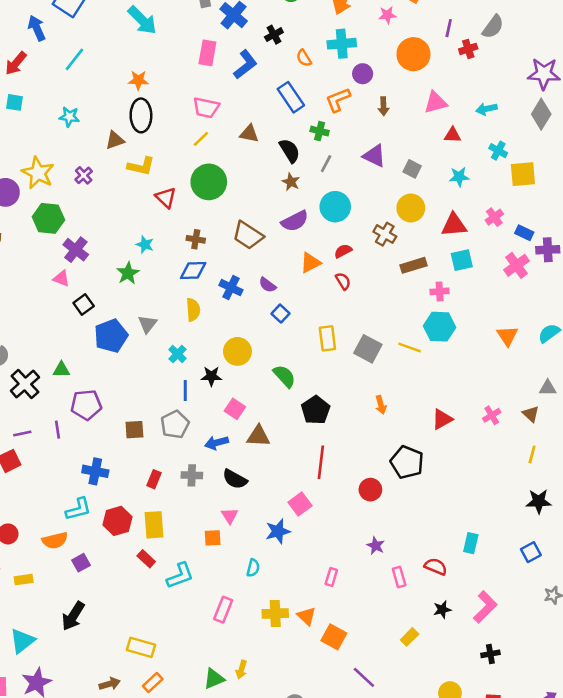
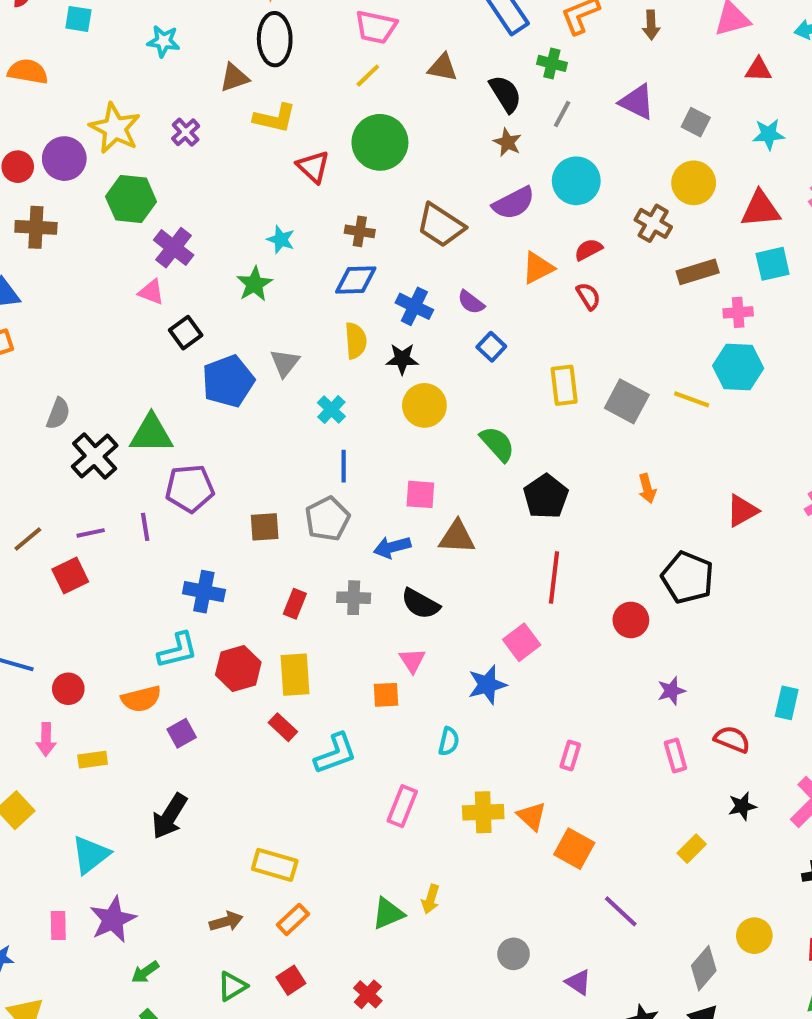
green triangle: (61, 370) -> (151, 434), size x1.6
black star: (211, 376) -> (402, 359), moved
pink square: (235, 409) -> (420, 494), turned -30
purple star: (376, 546) -> (671, 691), moved, turned 30

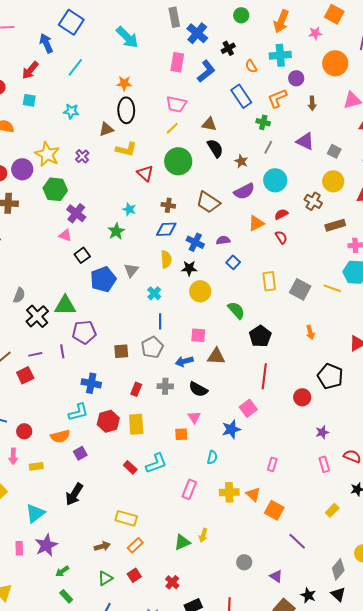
black semicircle: (505, 94) -> (215, 148), moved
purple semicircle: (471, 302) -> (223, 240), turned 136
red rectangle: (283, 727) -> (130, 467), moved

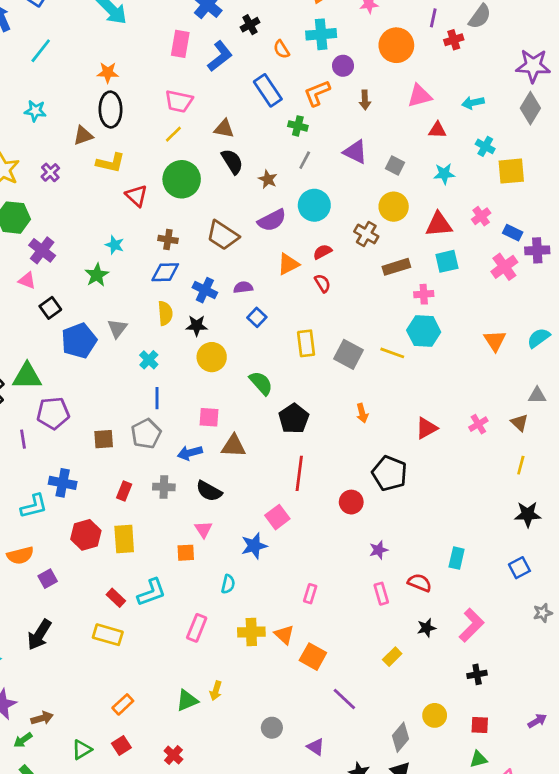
cyan L-shape: (78, 412) -> (34, 506), moved
yellow rectangle: (126, 518) -> (108, 635), moved
brown arrow: (102, 546) -> (42, 718), moved

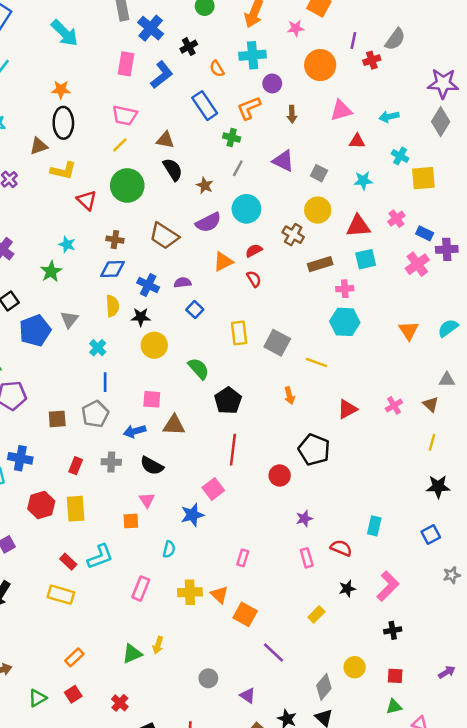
yellow line: (392, 353) -> (316, 362), moved

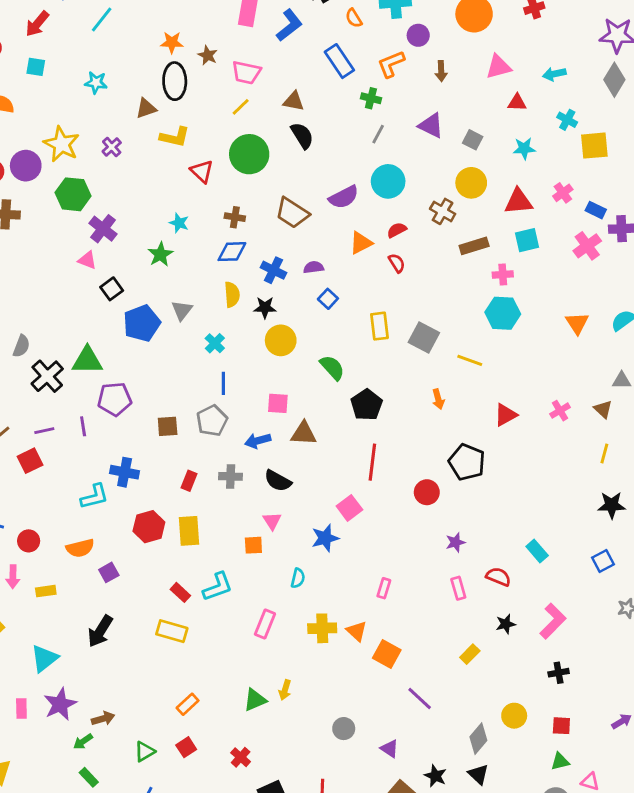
brown star: (205, 185) -> (208, 55), moved
cyan rectangle: (374, 526) -> (537, 551), turned -54

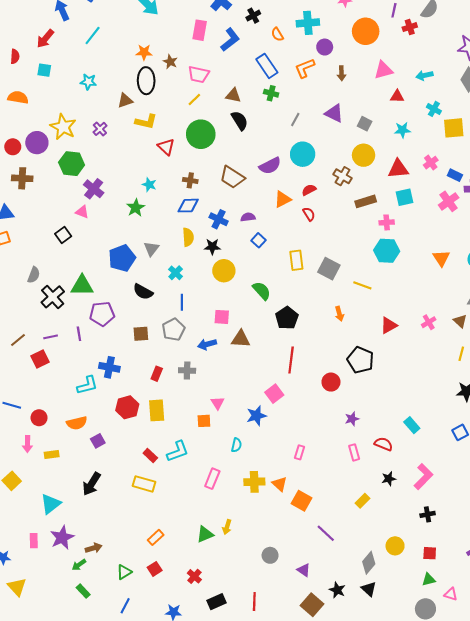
green cross: (371, 98) -> (271, 93), moved
black square: (112, 289) -> (63, 235), moved
black semicircle: (278, 481) -> (143, 292), moved

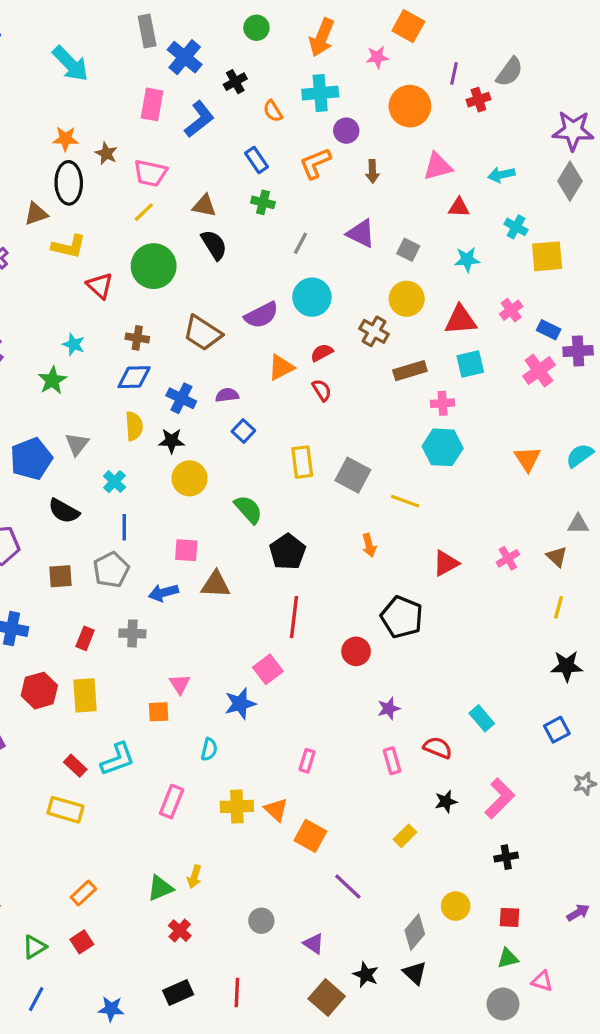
blue rectangle: (267, 66) -> (256, 160), size x0.7
red cross: (194, 576) -> (180, 931), moved

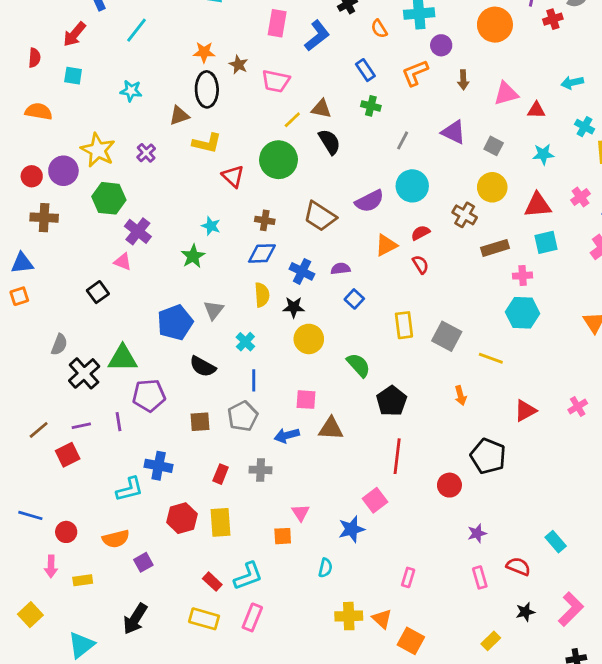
pink triangle: (438, 167) -> (506, 94), moved
yellow line: (144, 212) -> (292, 120), moved
pink rectangle: (172, 802) -> (252, 617), moved

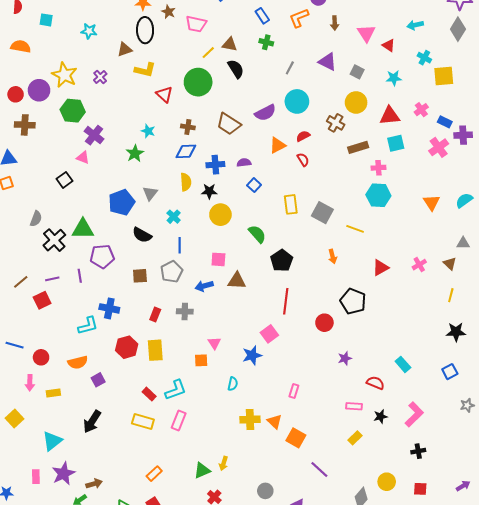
pink triangle: (506, 94) -> (366, 33), turned -48
red triangle: (536, 110) -> (389, 45), turned 32
blue cross: (302, 271) -> (215, 165), turned -30
pink rectangle: (480, 577) -> (354, 406), moved, turned -70

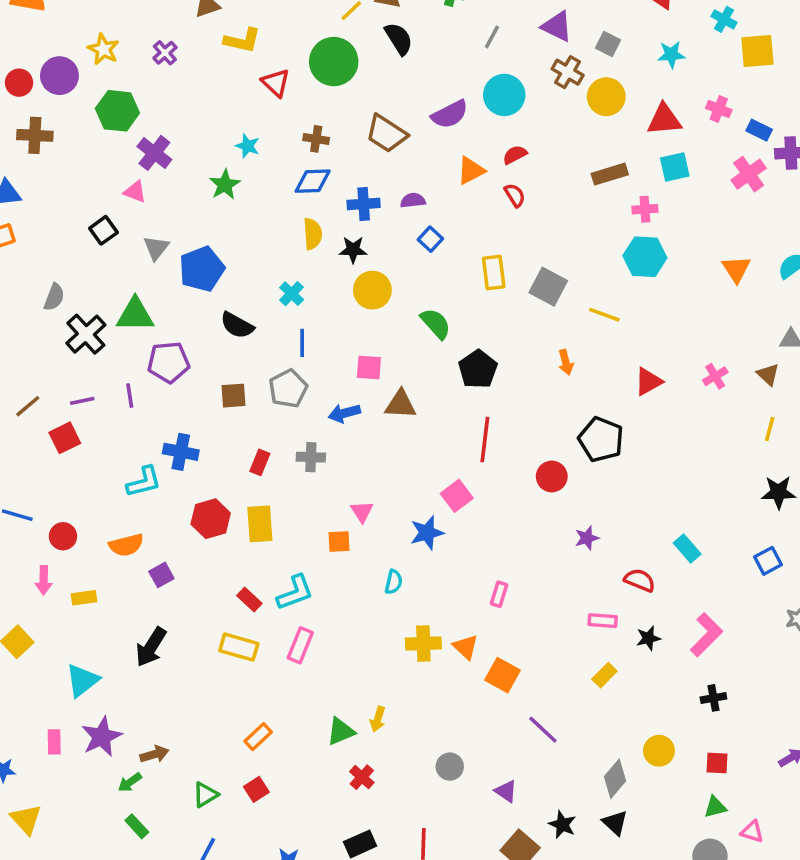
yellow star: (64, 75) -> (103, 49), size x0.7
pink cross: (421, 110) -> (719, 109), turned -32
brown cross: (336, 123) -> (568, 72), moved
gray triangle: (150, 193) -> (156, 248), moved

